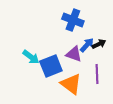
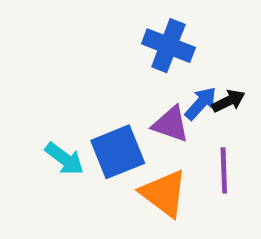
cyan arrow: (31, 57) -> (65, 159), moved

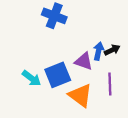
blue cross: (168, 46) -> (54, 16), moved
blue arrow: (201, 103) -> (99, 51), turned -30

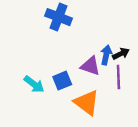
blue square: (58, 75) -> (62, 81), size x0.7
purple line: (110, 84) -> (118, 77), moved

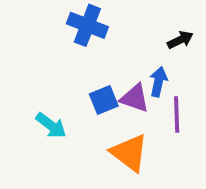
black arrow: (121, 54) -> (180, 40), moved
blue square: (62, 81) -> (104, 100), moved

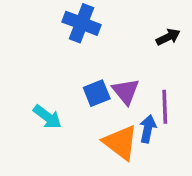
blue arrow: (158, 82) -> (148, 129), moved
purple triangle: (135, 98) -> (126, 91), turned 32

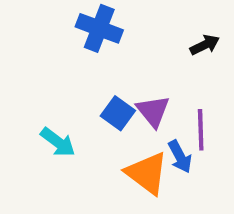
blue square: (97, 93) -> (118, 113), turned -32
blue arrow: (148, 129) -> (180, 157), turned 140

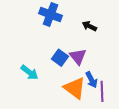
black arrow: (205, 45) -> (89, 26), moved, turned -128
purple line: (201, 130) -> (102, 91), moved

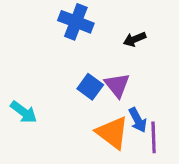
black arrow: (89, 26) -> (135, 39), turned -48
cyan arrow: (29, 72) -> (24, 112), moved

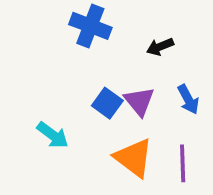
cyan arrow: (24, 112) -> (53, 135), moved
blue arrow: (138, 120) -> (188, 99), moved

